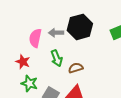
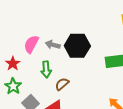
brown semicircle: (76, 68) -> (62, 84), turned -40

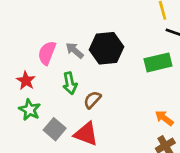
gray arrow: (53, 45) -> (75, 50), turned 32

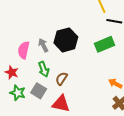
gray arrow: (75, 50) -> (43, 45), turned 32
gray square: (55, 129) -> (39, 91), moved

